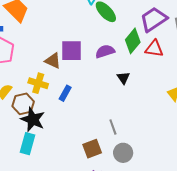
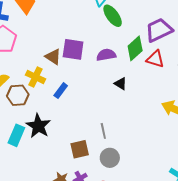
black triangle: (123, 78) -> (121, 84), turned -32
black star: (33, 120) -> (38, 126), moved

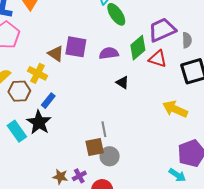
blue rectangle: (61, 91) -> (48, 101), moved
cyan rectangle: (16, 135) -> (17, 131), turned -60
brown square: (80, 149) -> (95, 147), moved

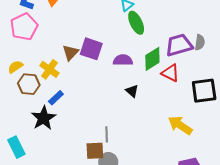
gray semicircle: (187, 40) -> (200, 42), moved
brown triangle: (56, 54) -> (70, 53), turned 30
cyan rectangle: (17, 131) -> (16, 147), moved

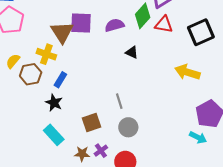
brown triangle: (70, 53) -> (62, 32), size x1.4
black star: (43, 118) -> (54, 103), size x0.7
cyan rectangle: (16, 147) -> (54, 135), moved
brown square: (95, 151) -> (92, 122), moved

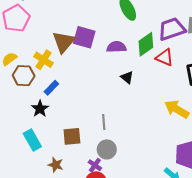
purple cross: (101, 151) -> (95, 165), moved, turned -32

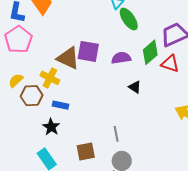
brown triangle: (64, 42) -> (68, 58), turned -40
blue rectangle: (51, 88) -> (61, 105), turned 63

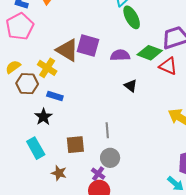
green diamond: (150, 52) -> (150, 53), turned 55

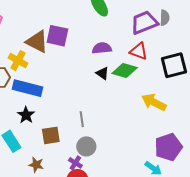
green diamond: (150, 53) -> (125, 71), moved
purple semicircle: (120, 55) -> (102, 48), moved
blue rectangle: (55, 96) -> (27, 88), size x1.8
black star: (43, 117) -> (26, 115), moved

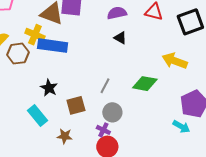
green diamond: (125, 71) -> (145, 84), moved
blue rectangle: (27, 88) -> (53, 46), moved
gray line: (82, 119) -> (105, 86), turned 42

